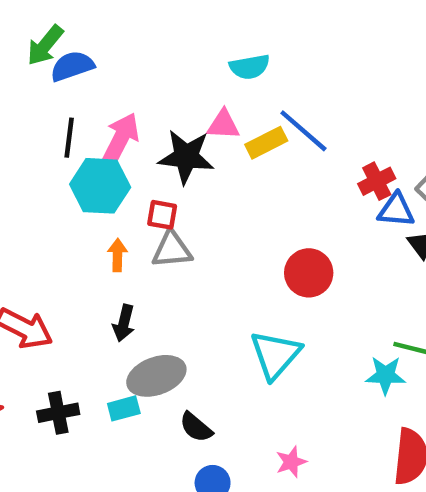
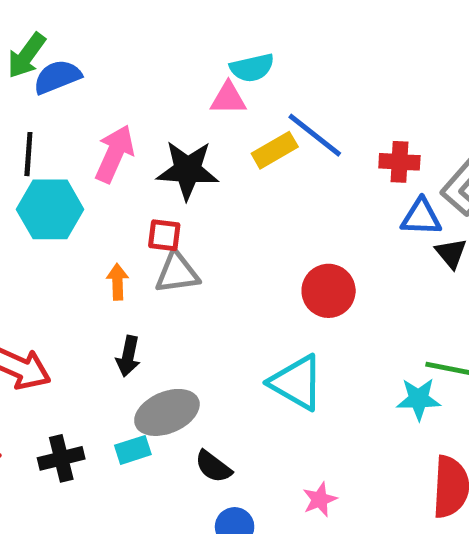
pink triangle: (223, 125) -> (228, 98), moved
black line: (69, 138) -> (28, 154), moved
red cross: (377, 181) -> (399, 162), moved, turned 33
cyan hexagon: (100, 186) -> (50, 209), moved
cyan triangle: (275, 355) -> (296, 383), turned -38

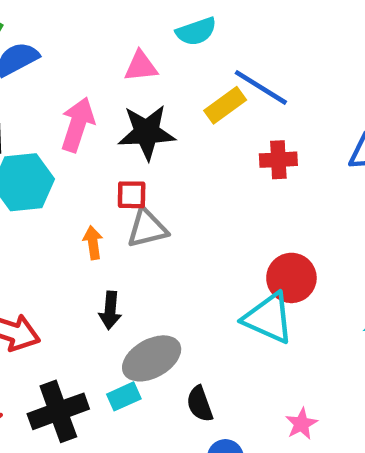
pink triangle: (228, 98) -> (141, 66), moved
red cross: (399, 162) -> (278, 160), moved
red circle: (329, 291) -> (291, 278), moved
black cross: (61, 458) -> (58, 411), size x1.4
black semicircle: (213, 467) -> (200, 404), turned 39

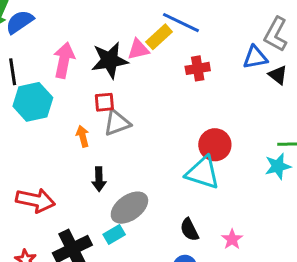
pink triangle: (141, 66) -> (138, 49), moved
black semicircle: (200, 404) -> (189, 230), moved

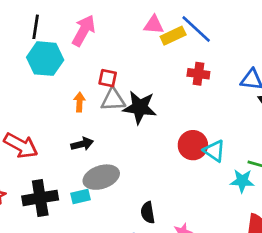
pink triangle: (138, 49) -> (154, 25), moved
black star: (110, 60) -> (140, 107), moved
cyan triangle: (203, 173) -> (214, 151), moved, size x0.7
black arrow: (99, 179) -> (82, 144), turned -120

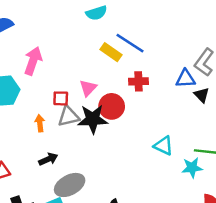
pink triangle: (154, 25) -> (88, 88), moved, turned -42
yellow rectangle: (173, 36) -> (111, 52), turned 70
red circle: (193, 145) -> (112, 106), moved

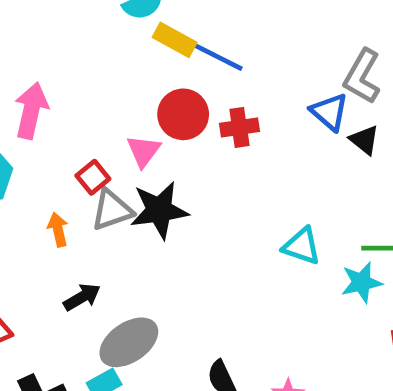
yellow rectangle: (111, 52) -> (175, 40), moved
blue triangle: (185, 79) -> (329, 112), turned 50
red square: (61, 98) -> (93, 177), turned -35
red circle: (112, 106) -> (183, 114), moved

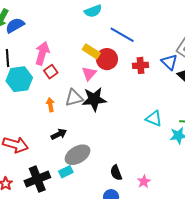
yellow rectangle: (175, 40) -> (91, 51), moved
red cross: (239, 127) -> (141, 65), moved
red square: (93, 177) -> (51, 72), moved

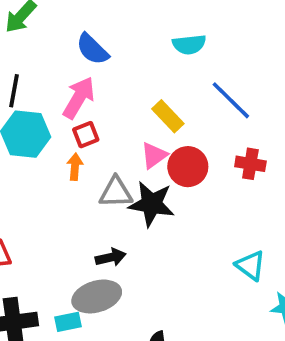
blue semicircle: (15, 25) -> (92, 49), moved, turned -120
red circle: (107, 59) -> (188, 167), moved
orange arrow: (50, 105) -> (75, 167), moved
black arrow: (59, 134) -> (111, 257), moved

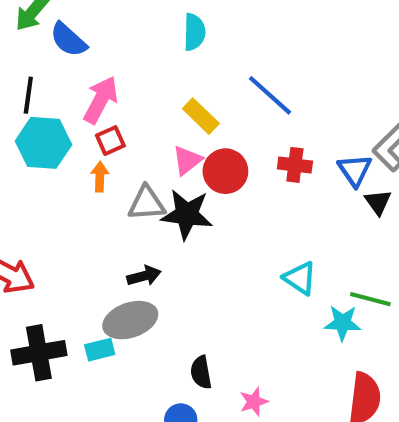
cyan semicircle: (189, 44) -> (194, 32), moved, turned -80
blue semicircle: (92, 49) -> (68, 40), moved

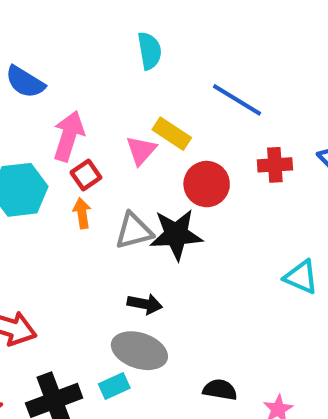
pink triangle: (187, 160) -> (141, 150), moved
black arrow: (144, 276) -> (145, 304), turned 36
gray ellipse: (130, 320) -> (139, 351), turned 48
black semicircle: (201, 372) -> (220, 390), turned 120

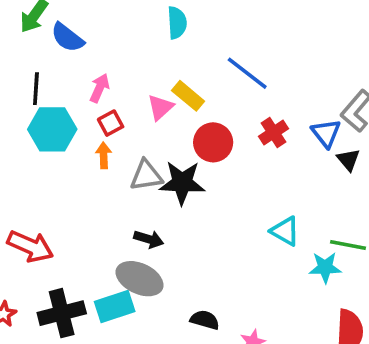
pink arrow: (69, 136) -> (100, 88), size x0.7
red cross: (275, 165) -> (273, 133), turned -36
cyan rectangle: (114, 386) -> (115, 307), size x1.5

